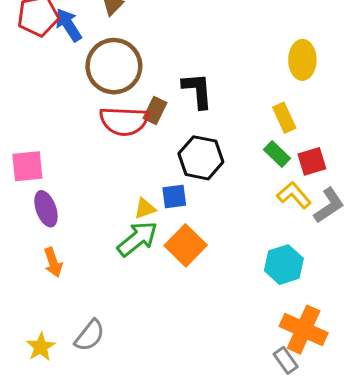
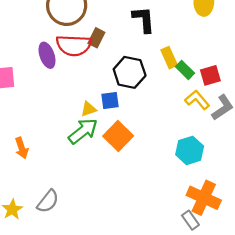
black L-shape: (198, 90) -> (144, 19), moved
yellow rectangle: (284, 118) -> (169, 58), moved
purple ellipse: (46, 209) -> (47, 55), moved

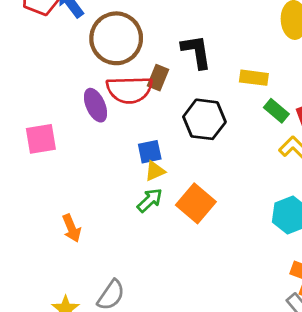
black L-shape: (144, 19) -> (196, 52), moved
yellow rectangle: (169, 58) -> (254, 78), moved, turned -54
blue square: (110, 100) -> (150, 152), moved
green arrow: (83, 131) -> (150, 200), size x0.7

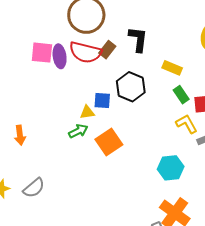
pink square: (41, 139) -> (42, 53), moved
blue square: (150, 152) -> (102, 100), moved

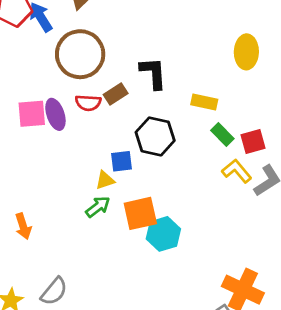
brown rectangle: (107, 50) -> (116, 94), turned 30
red semicircle: (86, 52) -> (88, 103), size x0.6
orange square: (109, 142) -> (140, 213), turned 32
cyan hexagon: (171, 168) -> (163, 234), moved

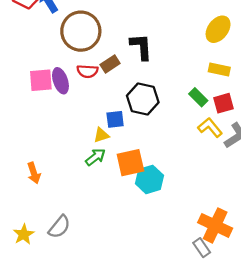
yellow ellipse: (246, 52) -> (218, 29), turned 36
yellow rectangle: (204, 102) -> (219, 69), moved

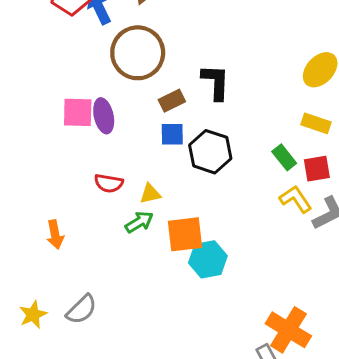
red semicircle: (87, 71) -> (109, 183), moved
blue square: (115, 119) -> (172, 134), moved

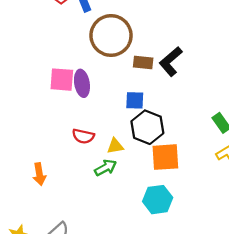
black L-shape: (216, 82) -> (171, 61), turned -136
brown rectangle: (172, 101) -> (143, 63), moved, turned 30
black hexagon: (210, 152) -> (147, 127), moved
orange square: (185, 234) -> (165, 157), moved

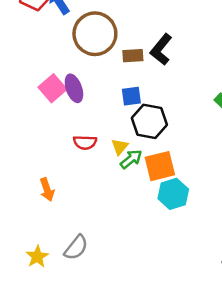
pink square: (62, 80) -> (53, 88), turned -35
yellow triangle: (115, 146) -> (120, 147), turned -30
orange square: (165, 157) -> (160, 166), moved
green arrow: (106, 168) -> (131, 159), moved

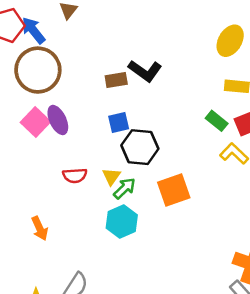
brown circle: (95, 34) -> (38, 70), moved
black L-shape: (161, 49) -> (145, 71), turned -88
orange square: (160, 166) -> (174, 190), moved
cyan hexagon: (173, 194) -> (122, 222), moved

